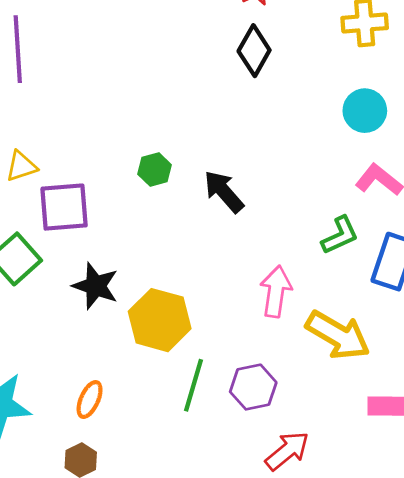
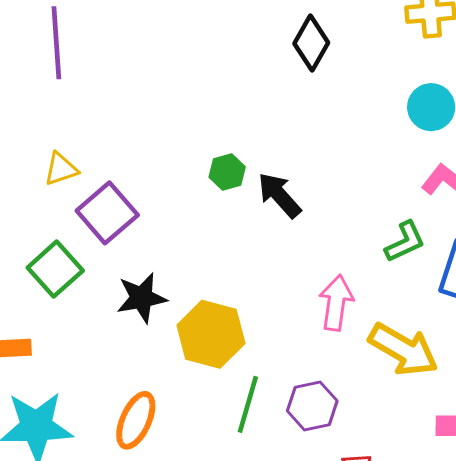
green hexagon: (155, 170) -> (227, 172), moved
purple square: (64, 207) -> (107, 213), turned -36
black star: (96, 286) -> (142, 298), turned -30
orange ellipse: (90, 400) -> (136, 420), size x1.4

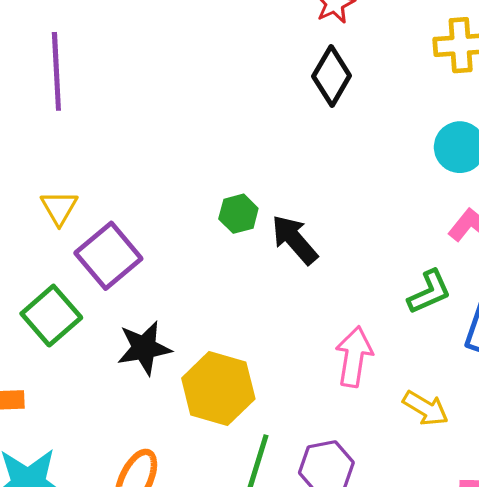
yellow triangle: (61, 169) -> (59, 208), turned -42
yellow arrow: (403, 350) -> (426, 408), size x0.6

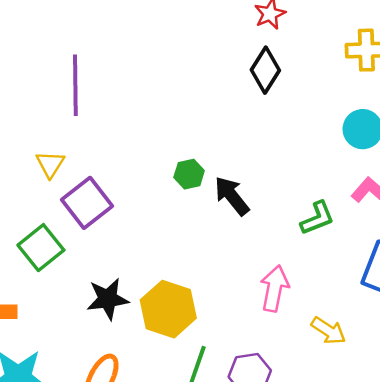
purple line: (56, 71) -> (75, 85), moved
green L-shape: (429, 292) -> (317, 218), moved
black star: (144, 348) -> (108, 299), moved

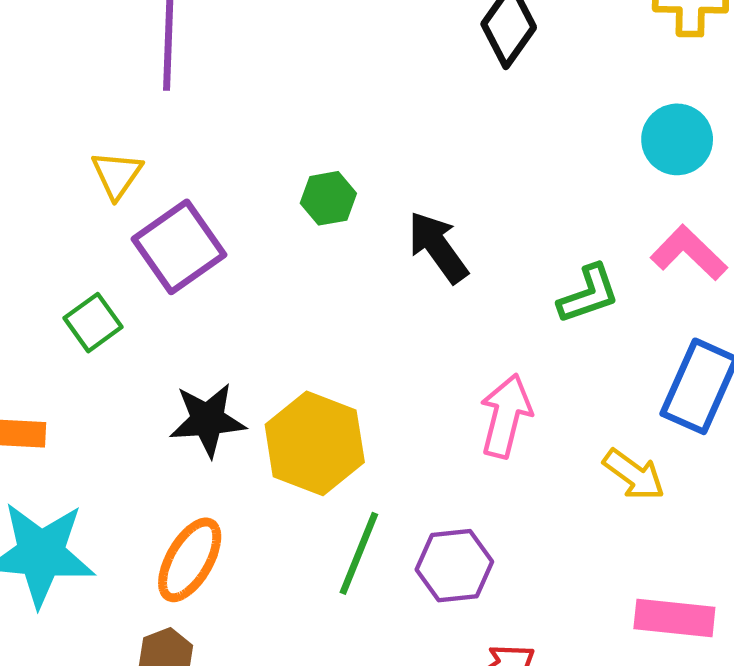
green hexagon: (189, 174) -> (328, 198), moved
green square: (41, 248) -> (93, 323), size x0.7
yellow arrow: (328, 331) -> (634, 475), moved

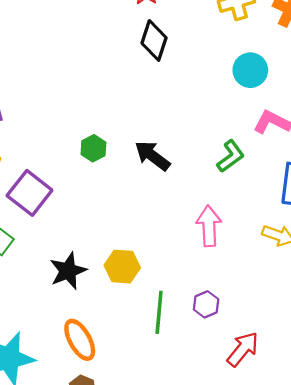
yellow hexagon: (315, 443) -> (122, 267), size x0.7
orange ellipse: (190, 560) -> (80, 340), turned -42
purple hexagon: (454, 566) -> (206, 304), size x0.7

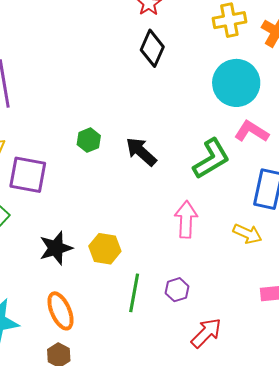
cyan circle: (250, 70) -> (236, 83), size x1.5
green L-shape: (231, 156) -> (211, 159), size x1.4
purple square: (30, 193) -> (28, 175), turned -33

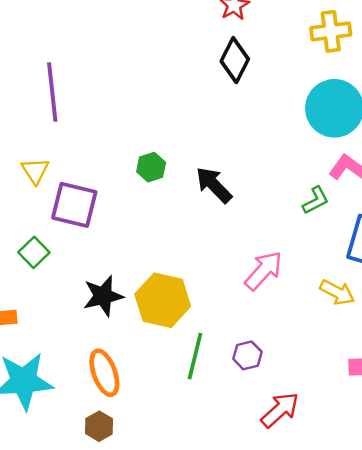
green L-shape: (211, 159) -> (316, 200), moved, size x0.6
pink arrow: (186, 219) -> (264, 271), turned 36
yellow hexagon: (105, 249) -> (163, 300), size x1.4

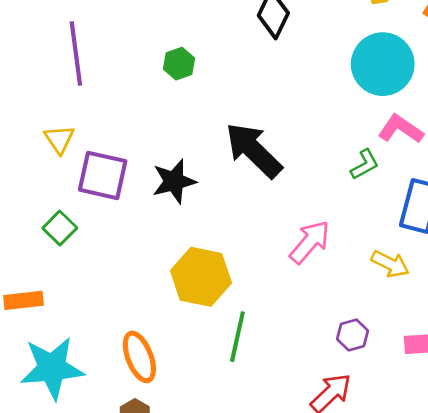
green hexagon: (151, 167) -> (179, 64), moved
black arrow: (214, 185) -> (254, 150), size x1.4
black star: (103, 296) -> (174, 181), moved
purple hexagon: (247, 355) -> (353, 335), moved

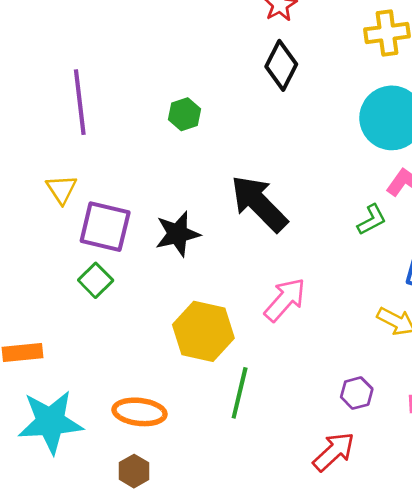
green square: (60, 228) -> (96, 280), moved
pink arrow: (310, 242) -> (285, 300), moved
orange ellipse: (139, 357) -> (140, 412), turned -63

